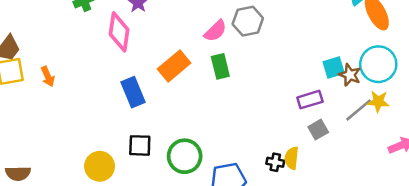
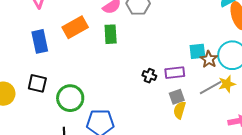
yellow star: (378, 101) -> (227, 84), turned -30
yellow semicircle: (292, 158) -> (180, 110), moved
black cross: (275, 162) -> (149, 76), moved

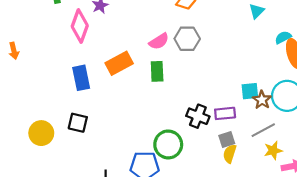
black cross: (149, 76) -> (198, 116), size x1.5
yellow star: (227, 84) -> (273, 150), moved
green circle: (70, 98) -> (168, 144), moved

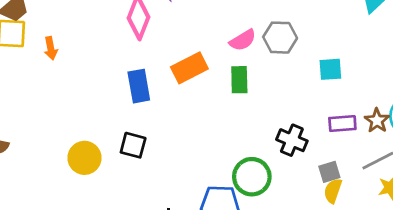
cyan square: (250, 91) -> (330, 69), moved
purple rectangle: (225, 113) -> (342, 123), moved

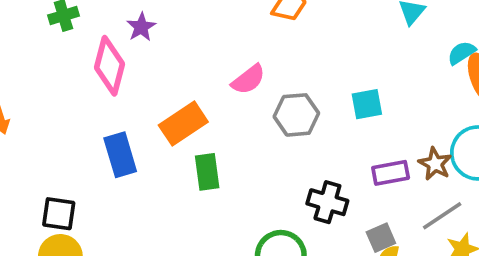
gray hexagon: (280, 38) -> (296, 115), moved
green rectangle: (239, 80) -> (207, 172), moved
black square: (133, 145) -> (59, 214), moved

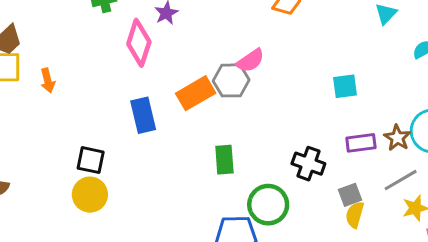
gray hexagon: (296, 115) -> (231, 80), moved
green rectangle: (207, 172) -> (224, 160), moved

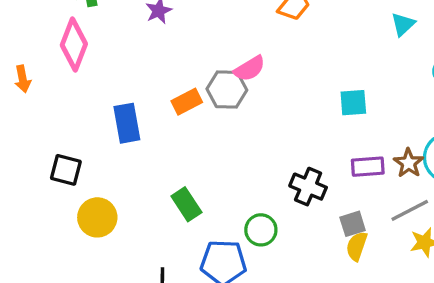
pink diamond: (139, 43) -> (74, 45), moved
orange rectangle: (196, 93) -> (187, 102), size x0.7
green rectangle: (224, 160) -> (186, 204), moved, turned -32
yellow circle: (90, 195) -> (97, 217), moved
green circle: (268, 205) -> (261, 230), size x0.7

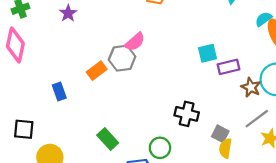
blue rectangle: (127, 123) -> (59, 92), size x0.7
purple rectangle: (368, 167) -> (228, 67), moved
gray square: (353, 224) -> (220, 134), turned -36

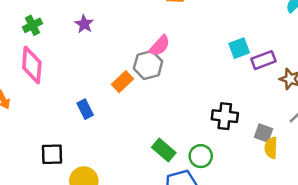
green rectangle: (108, 139) -> (164, 150), moved

